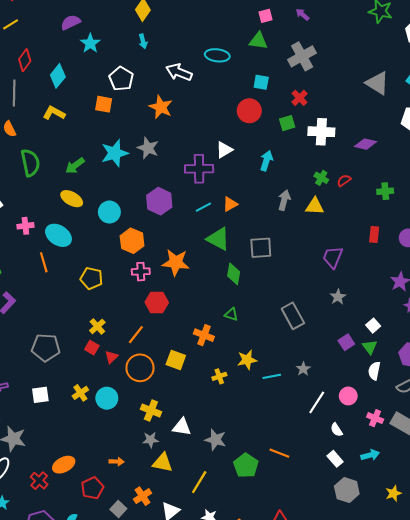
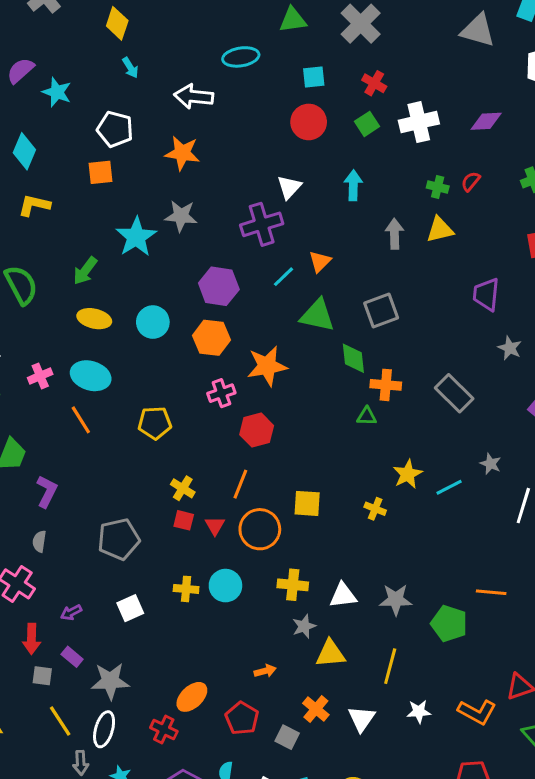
orange hexagon: (132, 241) -> (211, 338), moved
orange cross: (204, 335) -> (386, 385), moved
yellow cross: (219, 376) -> (375, 509), turned -32
yellow cross: (80, 393) -> (186, 589), turned -35

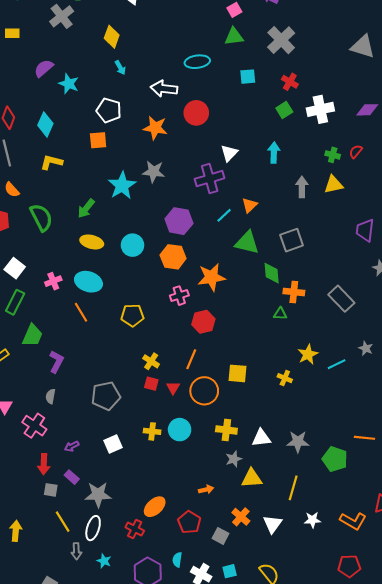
red circle: (309, 122) -> (196, 113), moved

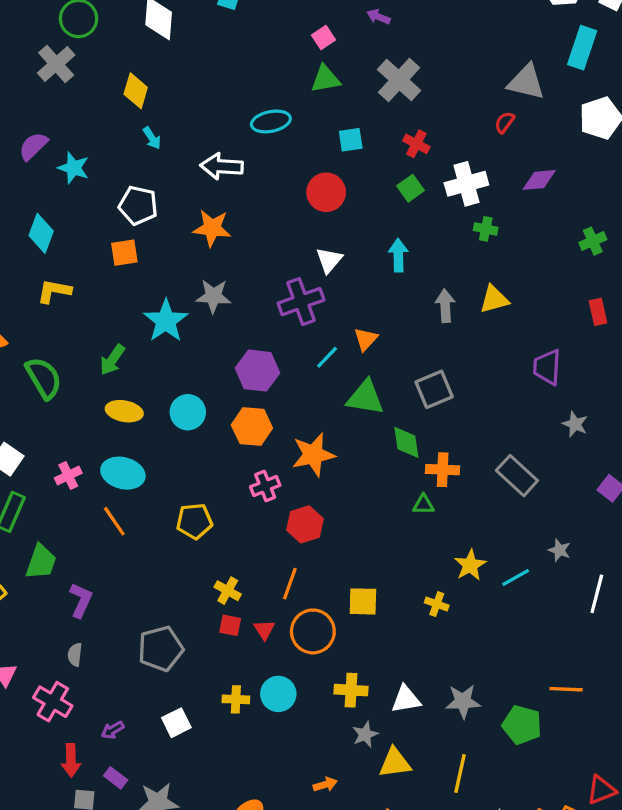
red circle: (196, 113) -> (326, 192), moved
red semicircle: (356, 151) -> (505, 122), moved
green cross: (333, 155) -> (486, 229), moved

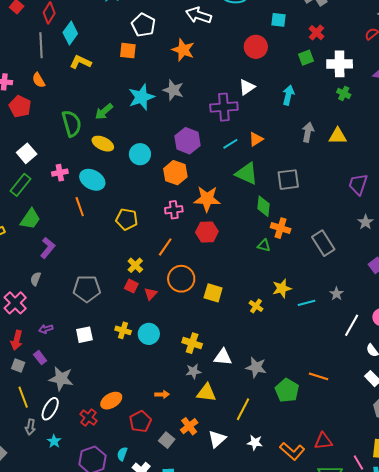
cyan diamond: (41, 233) -> (70, 33), moved
green semicircle: (44, 378) -> (72, 124), moved
red hexagon: (305, 524) -> (207, 232), moved
orange line: (290, 584) -> (165, 247), moved
orange circle: (313, 631) -> (181, 279), moved

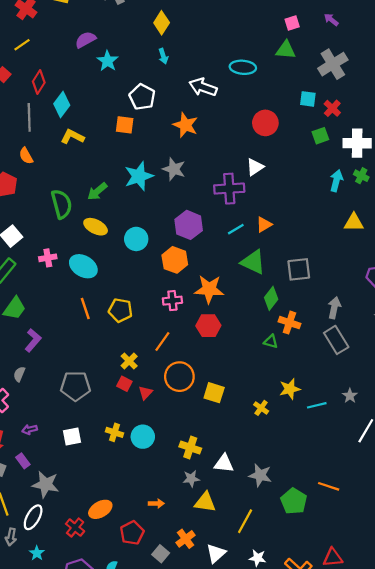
cyan square: (278, 20) -> (308, 99), moved
cyan arrow: (288, 95) -> (336, 181), moved
gray arrow: (308, 132) -> (334, 308), moved
green diamond: (264, 206) -> (271, 298), turned 30
orange line: (80, 207) -> (85, 309), moved

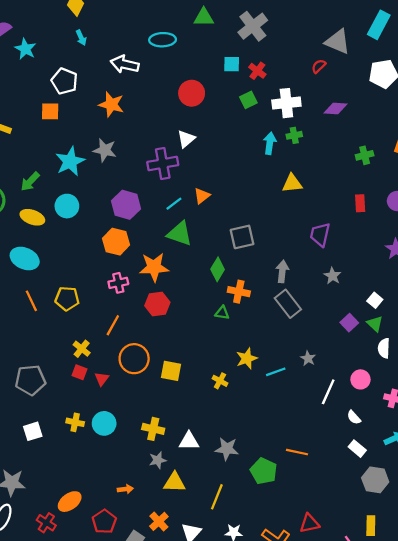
green cross: (361, 176) -> (294, 135), turned -32
cyan circle: (136, 239) -> (67, 206), moved
green triangle: (253, 262) -> (180, 234), moved

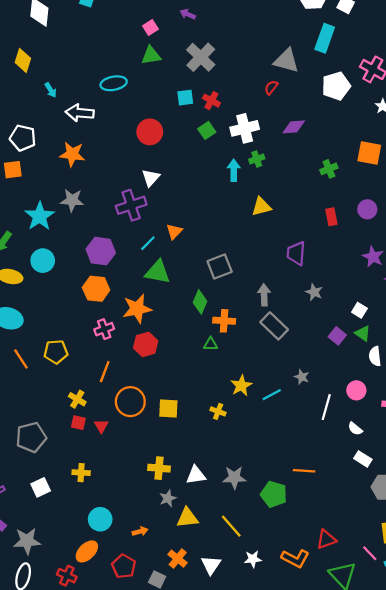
cyan arrow: (81, 38) -> (51, 90), moved
cyan circle: (104, 423) -> (100, 519), moved
yellow line: (217, 497) -> (231, 526), turned -55

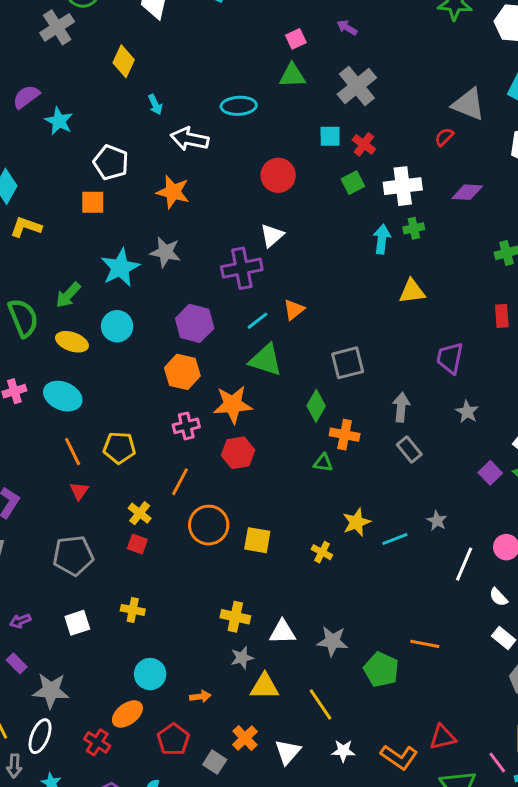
gray rectangle: (274, 326) -> (409, 449), size x0.7
red triangle: (101, 426) -> (79, 491), moved

